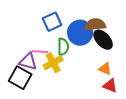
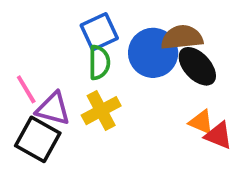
green semicircle: (63, 47) -> (99, 62), moved
pink line: (40, 52) -> (26, 89), moved, turned 56
red triangle: (110, 86) -> (218, 136), moved

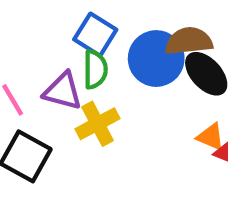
blue square: (99, 32) -> (95, 35), turned -33
purple triangle: (53, 109) -> (63, 91), moved

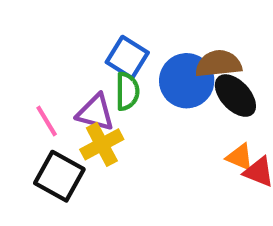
yellow cross: (97, 124) -> (102, 144), moved

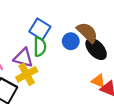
brown semicircle: (218, 64) -> (87, 32), turned 50
blue circle: (187, 81) -> (71, 41), size x0.6

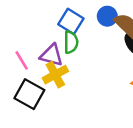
blue circle: (71, 41) -> (107, 16), moved

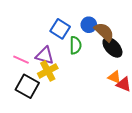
green semicircle: (71, 42) -> (75, 45), moved
pink line: (22, 60) -> (21, 60), turned -35

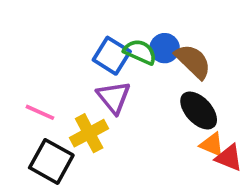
green semicircle: (75, 45) -> (140, 52), moved, turned -66
black ellipse: (112, 47) -> (199, 110), moved
purple triangle: (45, 56) -> (114, 97), moved, turned 36

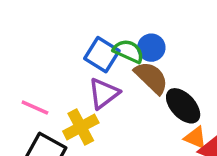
brown semicircle: (193, 61) -> (151, 78), moved
purple triangle: (114, 97) -> (104, 93), turned 32

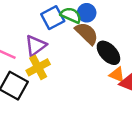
blue square: (102, 55) -> (53, 18), turned 30
purple triangle: (104, 93) -> (36, 46), moved

